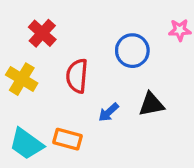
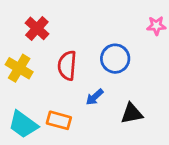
blue circle: (132, 51) -> (115, 59), moved
black triangle: (151, 104) -> (132, 113), moved

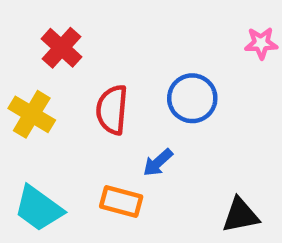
black triangle: (132, 113) -> (240, 215), moved
orange rectangle: (59, 120) -> (121, 201), moved

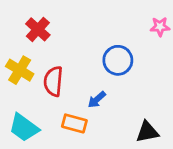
red semicircle: (112, 110) -> (53, 81), moved

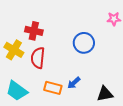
red cross: (38, 29) -> (34, 31), moved, turned -30
blue arrow: (97, 100) -> (74, 83), moved

